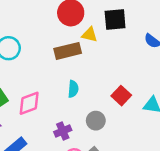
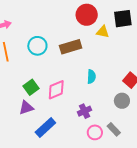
brown rectangle: (68, 51) -> (71, 47), moved
gray circle: (96, 121) -> (122, 101), moved

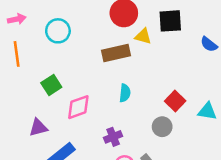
cyan circle: (37, 46) -> (58, 31), moved
brown rectangle: (71, 47) -> (116, 53), moved
green square: (31, 87) -> (51, 85), moved

